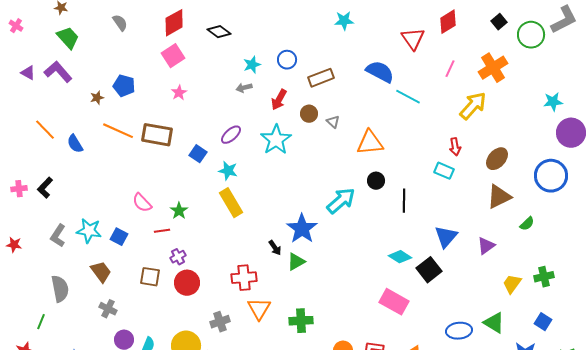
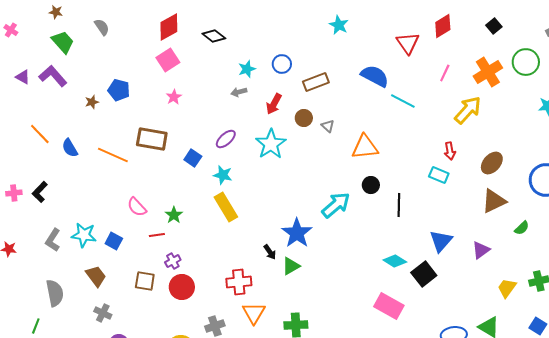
cyan star: (344, 21) -> (339, 25), turned 30
gray semicircle: (120, 23) -> (102, 27), moved
green circle: (531, 35) -> (526, 62), moved
orange line: (118, 131) -> (113, 155), moved

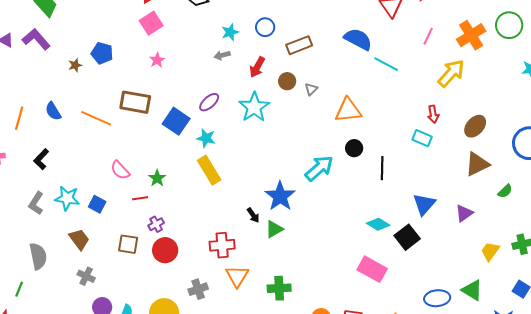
gray triangle: (328, 126) -> (311, 89), turned 32
orange line: (40, 134) -> (19, 118), moved, turned 60
blue square: (193, 158) -> (176, 121), size x1.5
black L-shape: (40, 192) -> (41, 159), moved

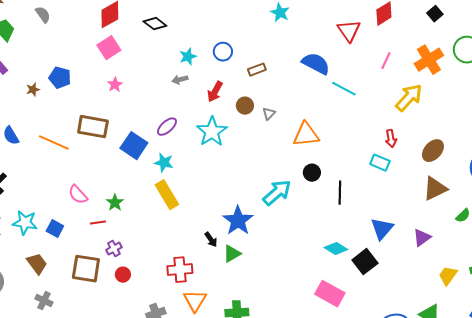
brown rectangle: (299, 45) -> (257, 70), size x0.7
brown square: (128, 244) -> (86, 269), size x1.4
red circle: (165, 250) -> (123, 275), size x0.6

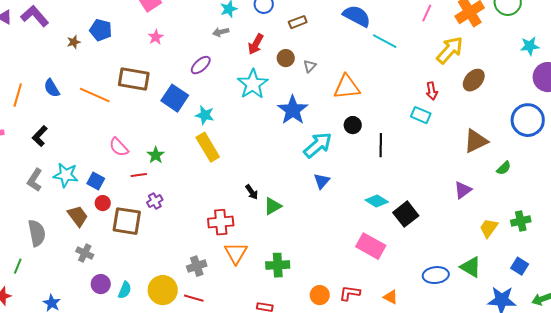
purple ellipse: (167, 127) -> (201, 65), moved
brown ellipse: (433, 151) -> (474, 80), moved
blue star: (238, 221) -> (293, 110), moved
blue triangle: (382, 229) -> (322, 181), moved, size x0.7
red circle: (123, 275) -> (103, 203), moved

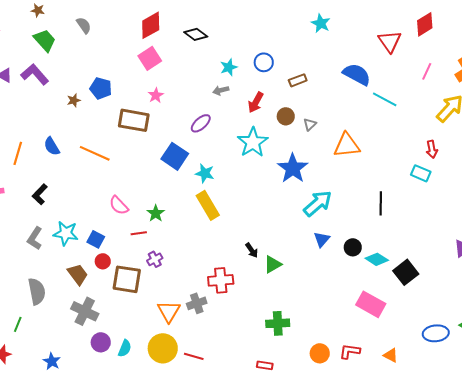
brown rectangle: (134, 79) -> (134, 120), moved
black circle: (353, 125) -> (353, 247), moved
gray cross: (85, 253) -> (85, 311), size x1.5
orange triangle: (236, 253) -> (169, 311), moved
gray cross: (197, 266) -> (197, 303), moved

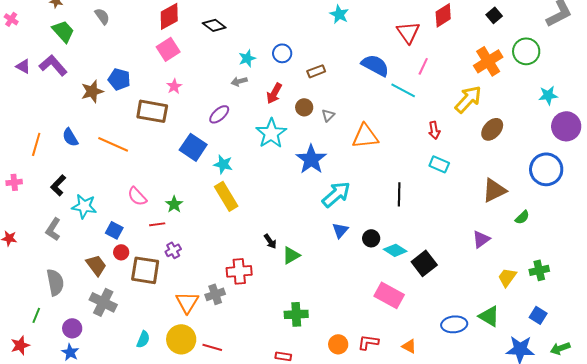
pink line: (427, 71) -> (423, 66), moved
brown star: (74, 100) -> (92, 91), size x1.6
red arrow: (432, 149) -> (434, 130), moved
cyan star: (66, 233) -> (84, 206), moved
purple circle: (101, 342) -> (72, 328), moved

